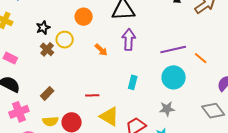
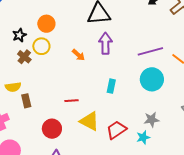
orange circle: (84, 17) -> (46, 24), moved
brown rectangle: (47, 93) -> (26, 101), turned -56
gray star: (167, 109) -> (152, 120), moved
yellow semicircle: (50, 121) -> (13, 87), moved

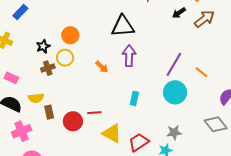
purple line: (150, 51) -> (174, 64), turned -45
brown cross: (24, 57) -> (48, 68), turned 32
red circle: (52, 129) -> (73, 121), moved

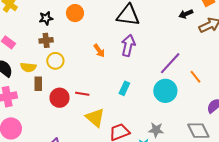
yellow circle: (65, 58) -> (55, 61), moved

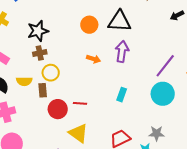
orange circle: (75, 13) -> (89, 25), moved
black star: (46, 18) -> (38, 31), size x1.5
orange arrow: (99, 51) -> (93, 59), turned -32
brown rectangle: (38, 84) -> (43, 90), moved
yellow triangle: (95, 118) -> (78, 133), moved

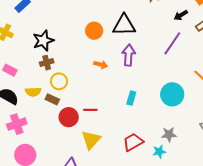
purple line: (165, 66) -> (172, 43), moved
brown rectangle: (43, 90) -> (52, 99), turned -56
yellow triangle: (78, 133) -> (91, 140), turned 40

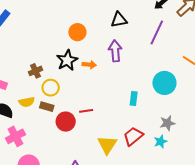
black triangle: (124, 25) -> (119, 20), moved, size x0.7
black star: (43, 41) -> (67, 60), moved
cyan rectangle: (131, 98) -> (134, 98), moved
yellow triangle: (91, 140) -> (107, 145), moved

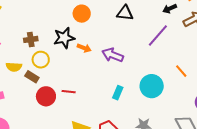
purple arrow: (115, 51) -> (113, 55), moved, turned -80

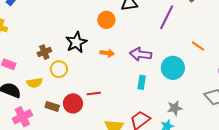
orange circle: (82, 14) -> (106, 20), moved
orange arrow: (84, 48) -> (107, 53), moved
purple arrow: (113, 55) -> (141, 54), moved
brown rectangle: (32, 77) -> (52, 106), moved

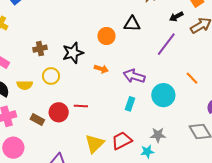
brown cross: (44, 52) -> (40, 49), moved
brown rectangle: (52, 106) -> (37, 120), moved

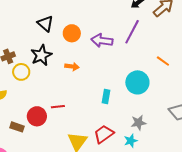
black triangle: (132, 24) -> (45, 24), moved, turned 48
yellow circle: (51, 76) -> (21, 72), moved
purple arrow: (134, 76) -> (102, 41), moved

